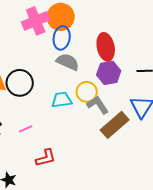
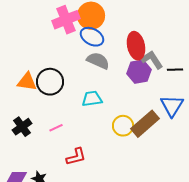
blue ellipse: (62, 38) -> (92, 37), turned -70
yellow circle: (87, 92) -> (123, 126), moved
gray L-shape: (98, 105) -> (152, 60), moved

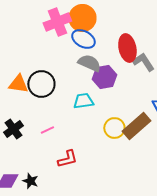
purple hexagon: (139, 72) -> (104, 77), moved

